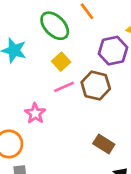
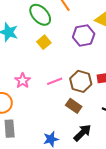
brown hexagon: (96, 86) -> (81, 81), moved
pink line: (64, 87) -> (55, 81), moved

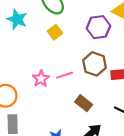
pink star: (23, 81) -> (41, 79), moved
brown hexagon: (81, 81) -> (95, 64), moved

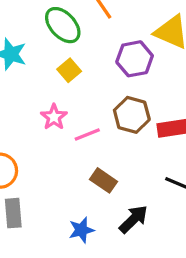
pink star: (41, 79) -> (54, 117), moved
brown rectangle: (84, 103) -> (103, 180), moved

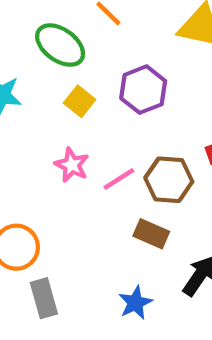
purple hexagon: (135, 59) -> (143, 90), moved
brown hexagon: (132, 115) -> (169, 180), moved

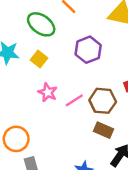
yellow square: (80, 101) -> (39, 59), moved
brown rectangle: (151, 234) -> (104, 130), moved

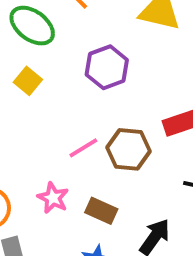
pink star: (48, 92) -> (53, 198), moved
brown rectangle: (104, 130) -> (101, 211), moved

